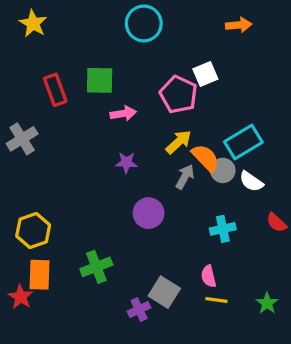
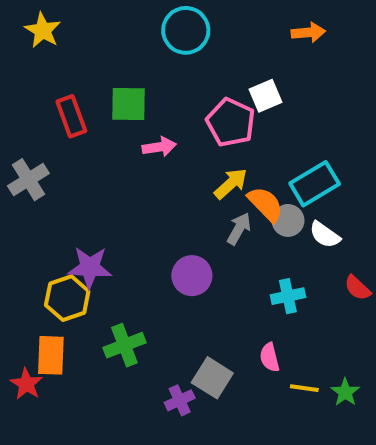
purple star: (126, 163) -> (90, 267), moved, size x1.5
yellow hexagon: (33, 230) -> (67, 298), moved
yellow line: (216, 300) -> (304, 388), moved

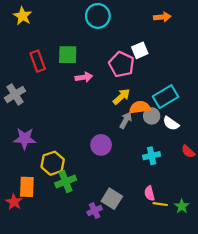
orange semicircle: (265, 204) -> (140, 107), turned -54
purple star: (90, 267) -> (25, 139), moved
yellow hexagon: (67, 298) -> (53, 163), moved
pink semicircle: (270, 357) -> (149, 193), moved

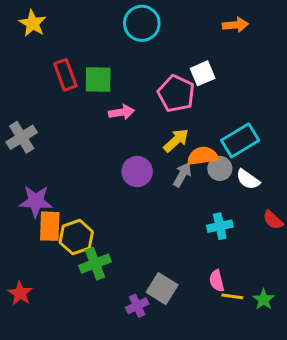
red rectangle: (38, 61) -> (65, 75), moved
purple circle: (101, 145) -> (137, 172), moved
orange rectangle: (27, 187) -> (50, 226), moved

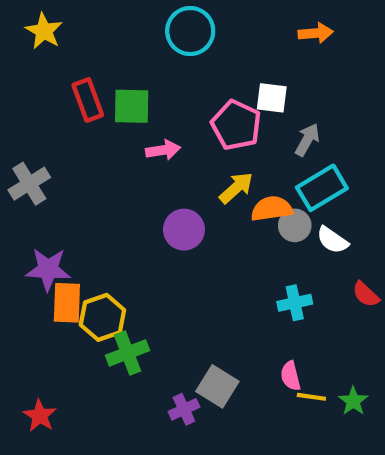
white square: (203, 73) -> (272, 98), turned 30
gray arrow: (182, 175) -> (307, 140), moved
red star: (20, 293) -> (40, 416), moved

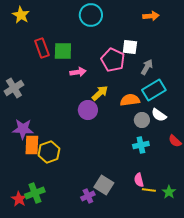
yellow arrow: (236, 188) -> (100, 93), moved
gray circle: (295, 225) -> (142, 120), moved
green cross: (128, 353) -> (35, 193), moved

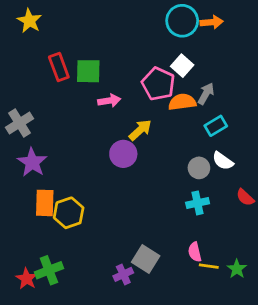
cyan circle: (91, 15) -> (182, 21), moved
white square: (130, 47) -> (182, 66), turned 35
cyan rectangle: (154, 90) -> (216, 126), size x0.7
orange semicircle: (130, 100) -> (182, 102), moved
purple star: (23, 129) -> (32, 162), moved, turned 30

